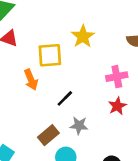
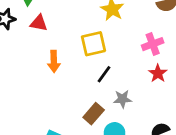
yellow square: (50, 55) -> (93, 44), moved
orange arrow: (31, 80) -> (54, 61), moved, turned 30

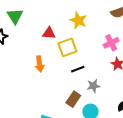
red triangle: (39, 23) -> (49, 33), moved
black line: (104, 74) -> (78, 69), turned 40

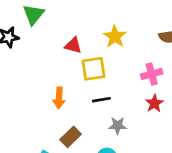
orange arrow: (40, 64) -> (59, 98), moved
brown rectangle: (73, 99) -> (71, 137), moved

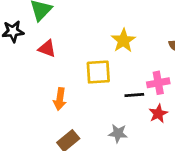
red triangle: (73, 45) -> (47, 48), moved
black line: (101, 100) -> (134, 95), moved

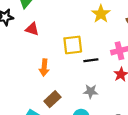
yellow star: (123, 41) -> (101, 14), moved
black line: (134, 95) -> (91, 60), moved

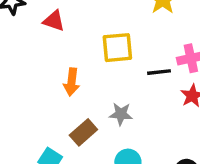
black line: (91, 60) -> (159, 72), moved
gray star: (91, 91) -> (121, 114), moved

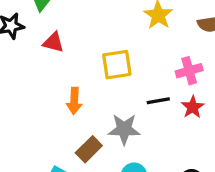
black line: (159, 72) -> (158, 101), moved
gray star: (121, 114) -> (124, 129), size x1.4

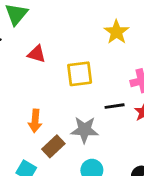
red triangle: (53, 42) -> (37, 54), moved
orange arrow: (74, 101) -> (35, 121), moved

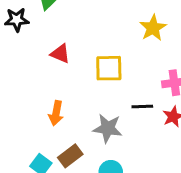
red triangle: (37, 54) -> (60, 54), moved
brown rectangle: (53, 146) -> (70, 156), moved

